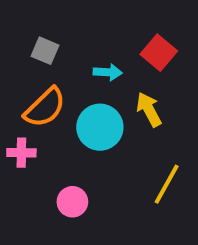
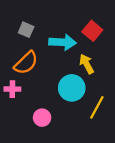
cyan arrow: (108, 72) -> (63, 42), size x1.6
cyan circle: (100, 127) -> (72, 88), moved

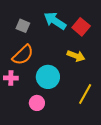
cyan arrow: (63, 42) -> (55, 21), moved, turned -150
yellow arrow: (87, 64) -> (76, 56), turned 138
cyan circle: (72, 88) -> (48, 77), moved

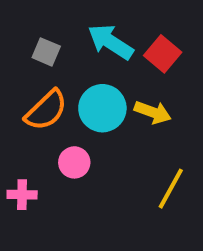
cyan circle: (48, 77) -> (102, 108), moved
pink cross: (11, 78) -> (22, 195), moved
pink circle: (37, 103) -> (74, 162), moved

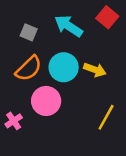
red square: (163, 54) -> (107, 17), moved
pink circle: (74, 162) -> (46, 101), size x1.5
pink cross: (22, 195) -> (14, 121), turned -35

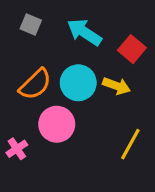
red square: (107, 17) -> (132, 49), moved
gray square: (29, 32) -> (31, 25), moved

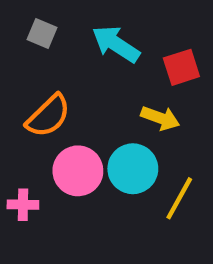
red square: (132, 49) -> (181, 67), turned 32
cyan circle: (78, 83) -> (133, 169), moved
pink cross: (17, 149) -> (23, 205), turned 35

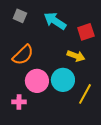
pink cross: (23, 205) -> (19, 102), moved

